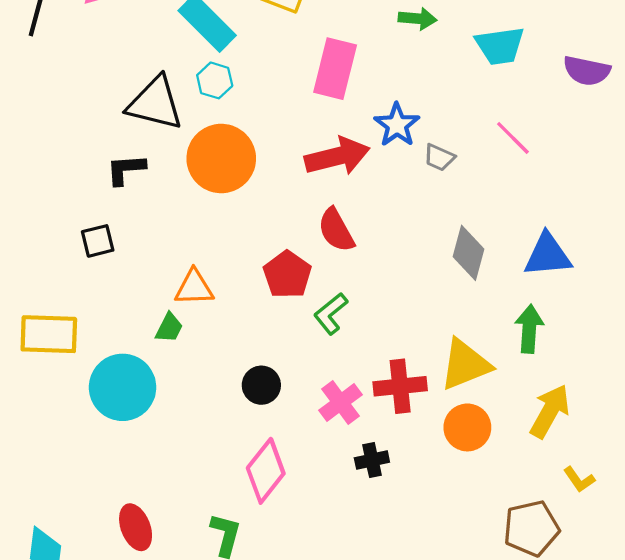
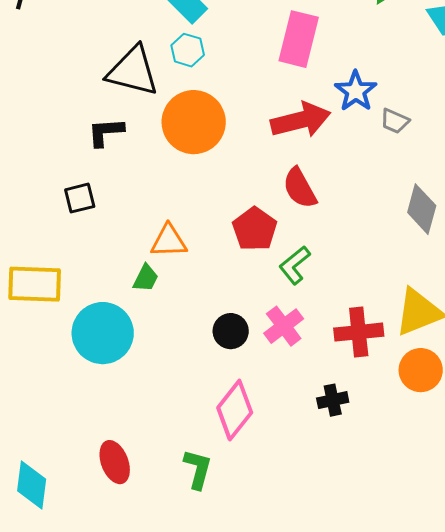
pink cross: (340, 403) -> (284, 326), moved

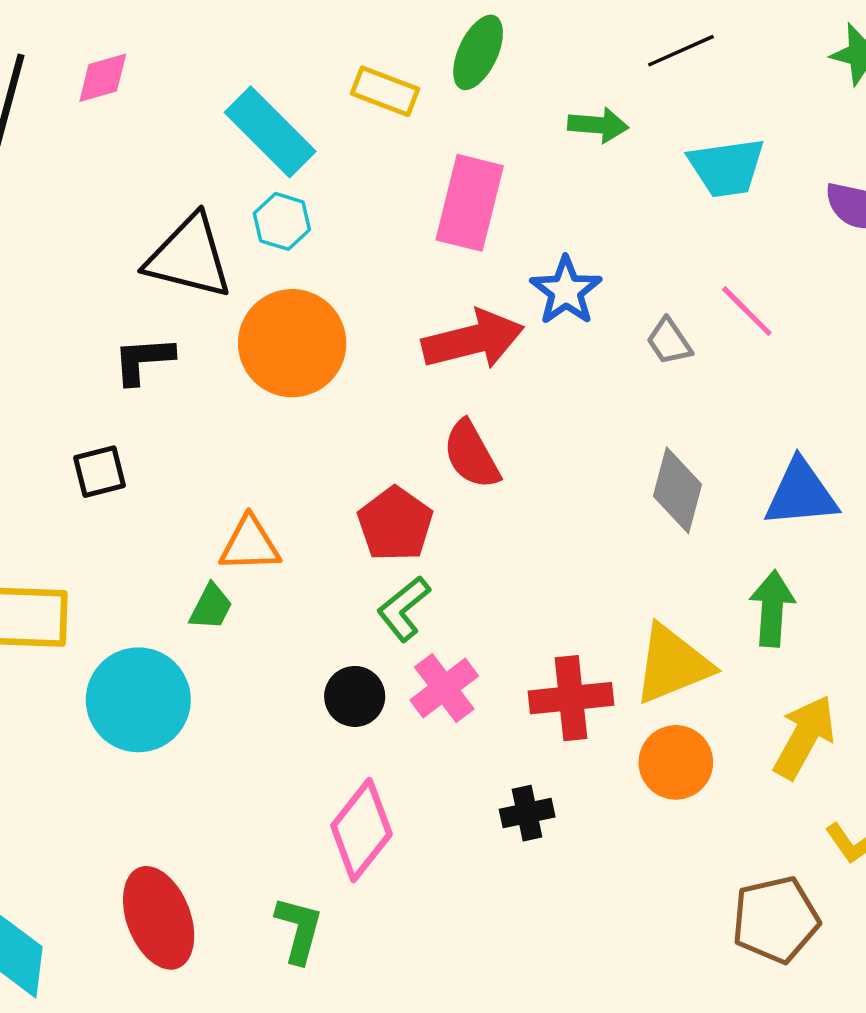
gray trapezoid: (395, 121) -> (669, 341), moved, turned 32
green L-shape: (295, 265) -> (404, 609), moved
red ellipse: (115, 462) -> (159, 918), size x1.4

